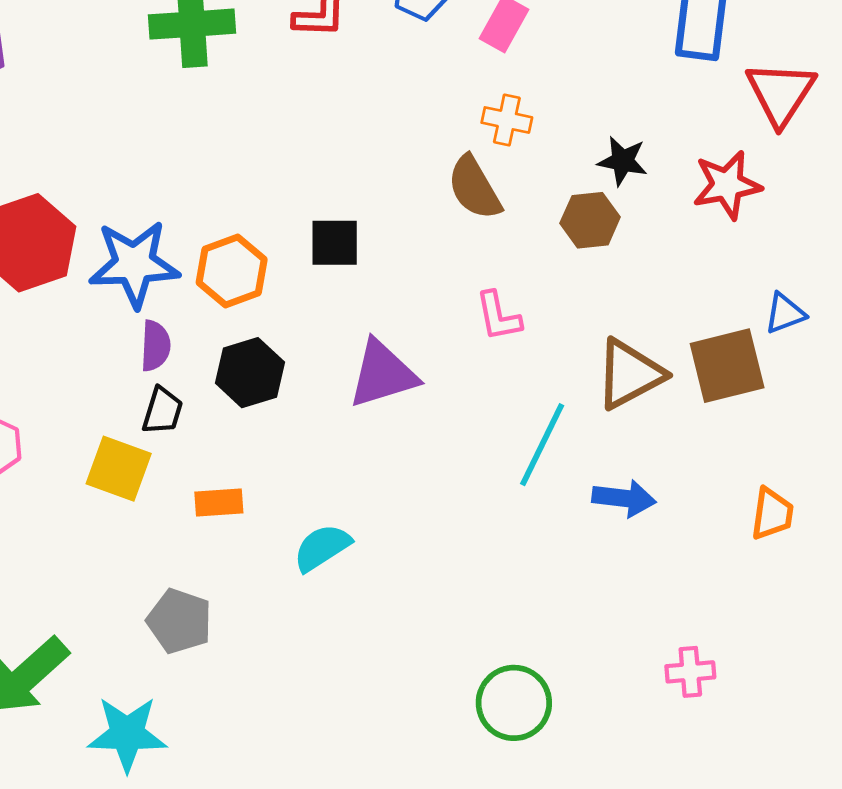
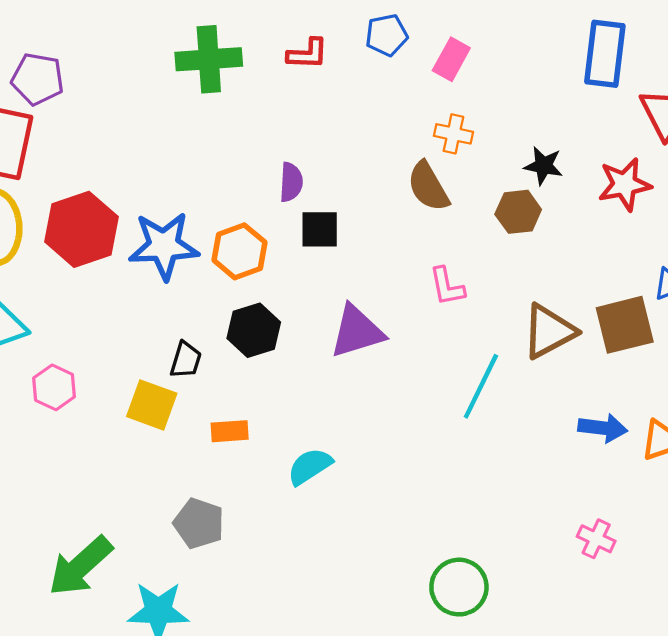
purple semicircle: (155, 346) -> (291, 182), moved
blue arrow: (624, 498) -> (603, 428), moved
pink cross: (690, 672) -> (596, 539), moved, turned 30

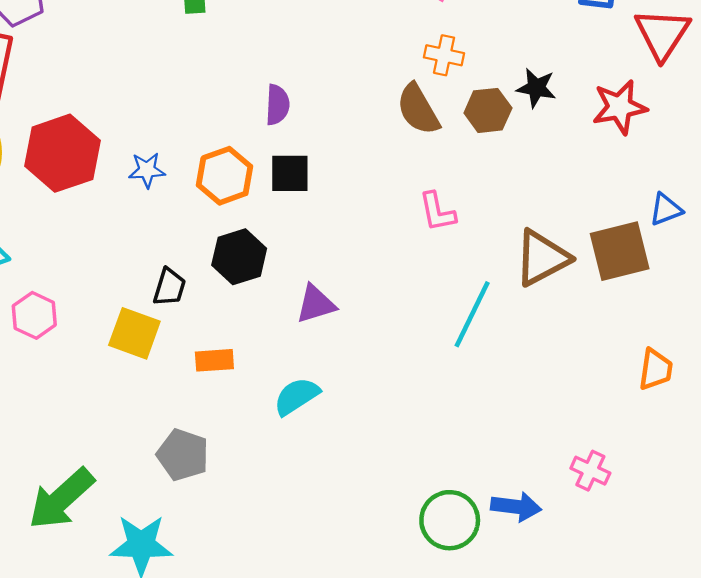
brown hexagon: (518, 212) -> (488, 110), moved
black square: (320, 229) -> (290, 173), moved
blue star: (164, 246) -> (147, 170), size x0.5
purple triangle: (357, 331) -> (316, 304), moved, size x0.7
blue arrow: (603, 428) -> (516, 507), moved

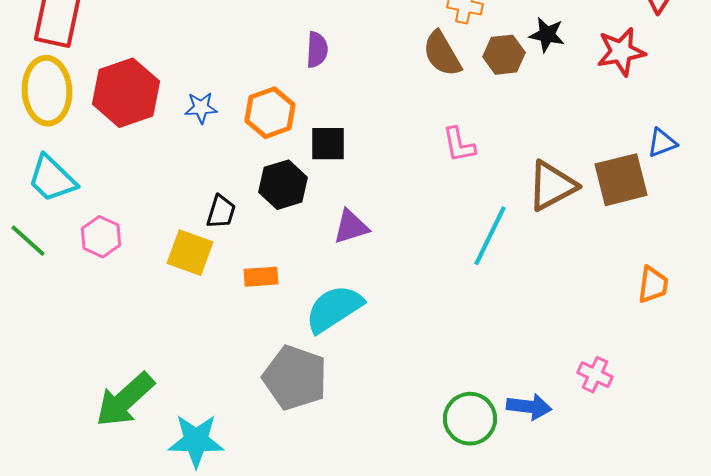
black square: (290, 173) -> (328, 144), moved
cyan semicircle: (297, 396) -> (334, 309), size x1.4
gray pentagon: (183, 455) -> (295, 378), moved, size x1.4

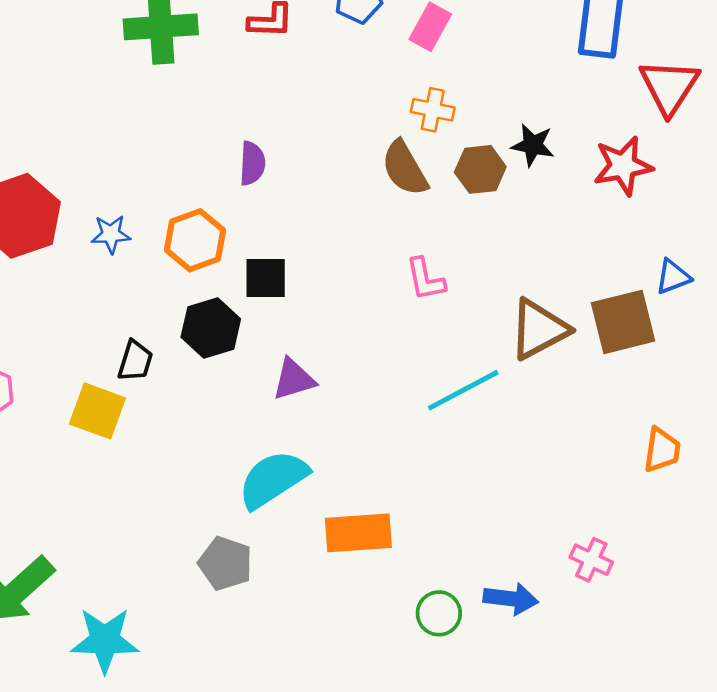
cyan line: (490, 236) -> (463, 390), turned 36
orange rectangle: (261, 277) -> (358, 533), moved, size x1.6
gray pentagon: (295, 378) -> (225, 563), size x0.7
green circle: (470, 419) -> (439, 613), size x0.7

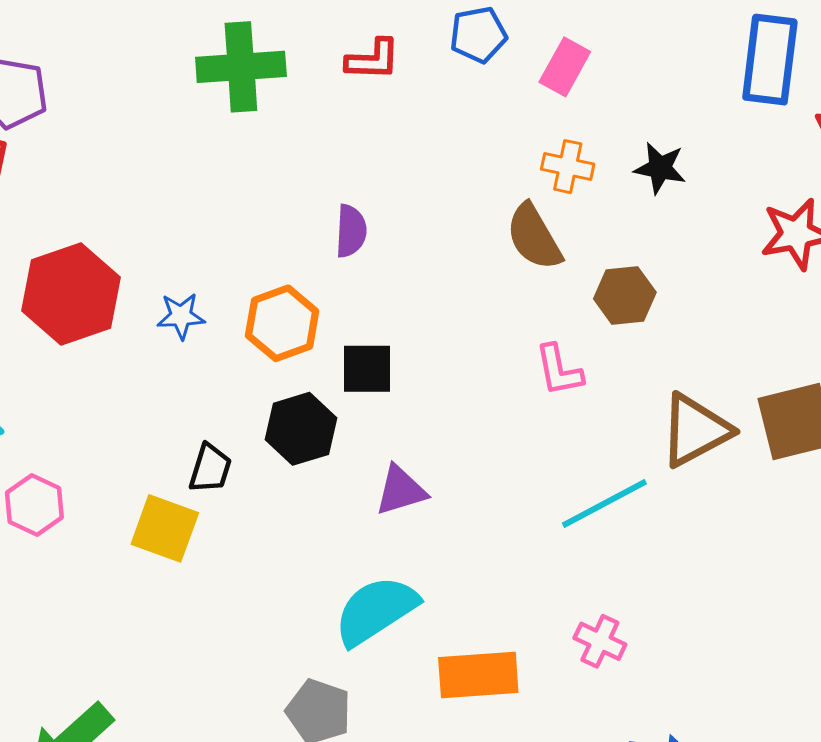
black star: (533, 145) -> (660, 168), moved
brown hexagon: (480, 169) -> (625, 295), moved
pink cross: (591, 560) -> (600, 641), moved

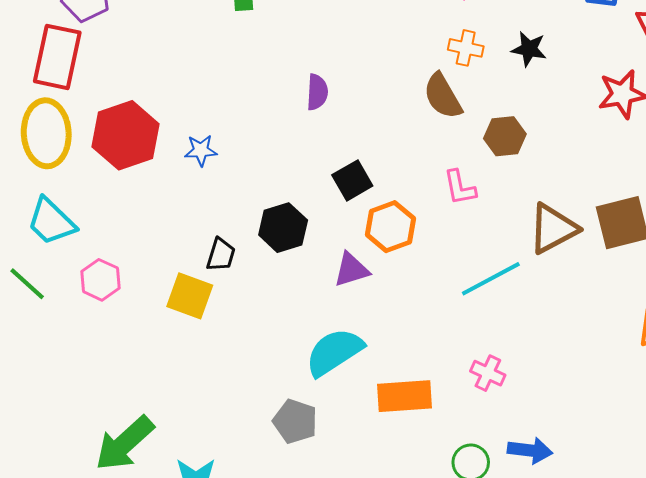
orange hexagon: (282, 323) -> (390, 227), moved
black square: (367, 369) -> (352, 180), moved, turned -30

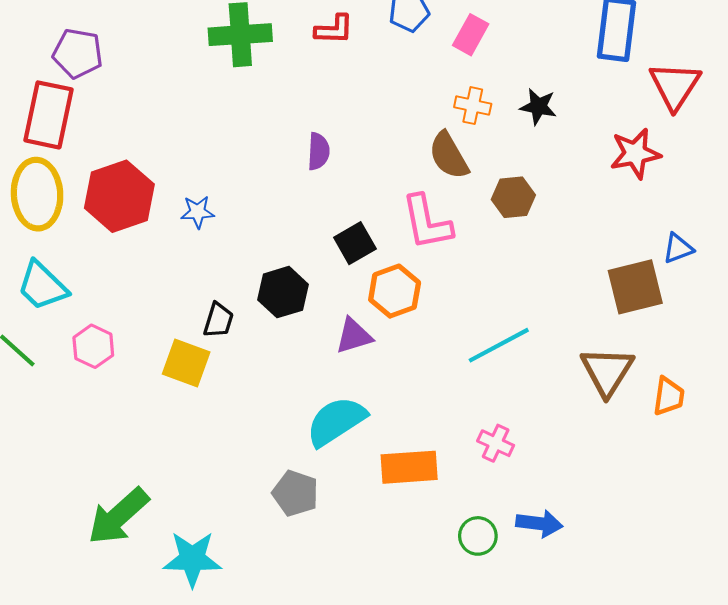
pink L-shape: (460, 187) -> (427, 222), moved, size x1.5
brown triangle: (553, 229) -> (607, 371), moved, turned -30

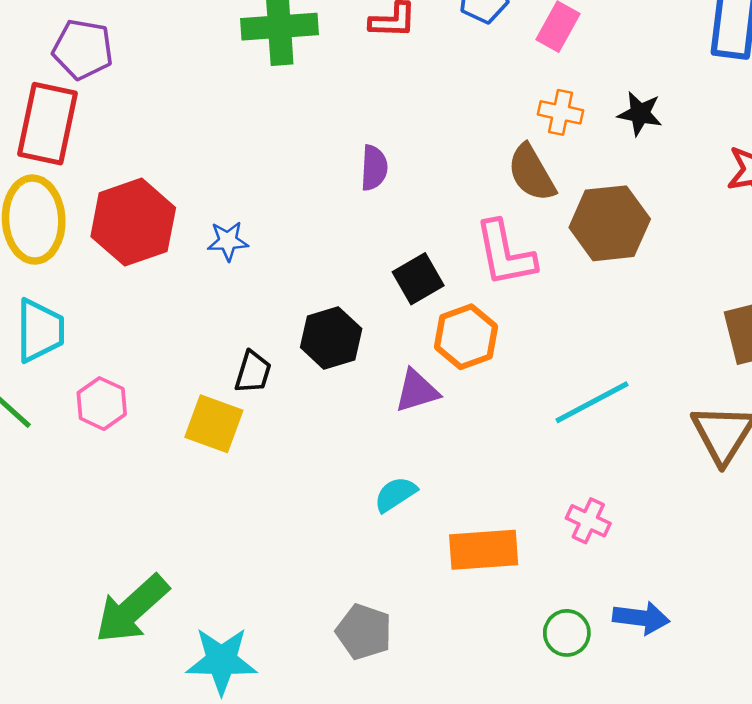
brown hexagon: (513, 197) -> (610, 223), size x1.5
cyan trapezoid: (42, 286) -> (40, 330), turned -134
cyan semicircle: (336, 421) -> (395, 494), size x0.6
gray pentagon: (296, 493) -> (364, 632), moved

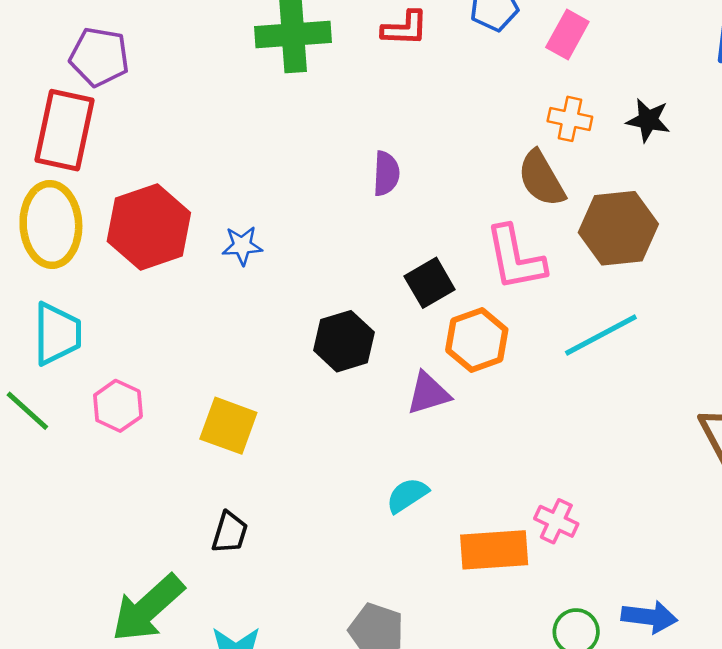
black trapezoid: (253, 372) -> (230, 532), moved
cyan line: (592, 402) -> (601, 335), moved
pink cross: (588, 521) -> (556, 521), moved

